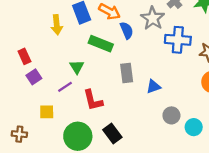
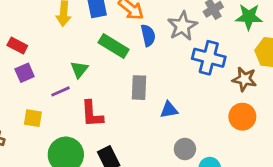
red rectangle: (24, 56) -> (17, 46), turned -48

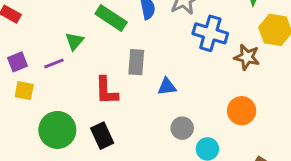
purple square: (25, 73) -> (18, 62), moved
red L-shape: (92, 114) -> (106, 91), moved
orange circle: (242, 117) -> (242, 111), moved

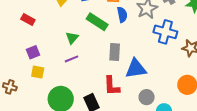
purple line: (54, 64) -> (72, 59), moved
blue triangle: (167, 87) -> (136, 69), size x1.6
red L-shape: (106, 91) -> (112, 86), moved

